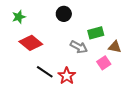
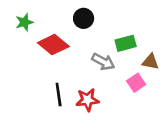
red diamond: (31, 43) -> (53, 45), moved
black line: (45, 72) -> (59, 95), turned 48
red star: (67, 76) -> (87, 100), turned 30

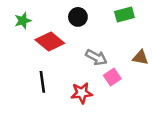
green rectangle: (126, 43) -> (124, 15), moved
pink square: (136, 83) -> (112, 77), moved
black line: (59, 95) -> (42, 82), moved

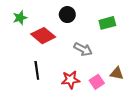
green rectangle: (124, 15) -> (107, 23), moved
brown triangle: (140, 57) -> (117, 73), moved
pink square: (112, 77) -> (97, 82), moved

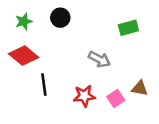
black circle: (67, 15) -> (60, 18), moved
red diamond: (43, 36) -> (24, 56), moved

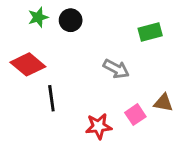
green star: (24, 21) -> (38, 17), moved
red star: (84, 96) -> (99, 126), moved

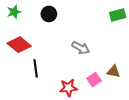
green star: (38, 17) -> (14, 12), moved
green rectangle: (150, 32) -> (118, 15), moved

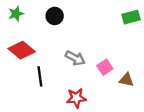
gray arrow: (81, 48) -> (75, 58), moved
pink square: (94, 80) -> (105, 67), moved

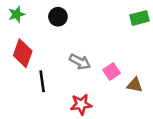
red diamond: (22, 50) -> (23, 53), turned 70

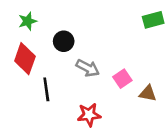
green star: (17, 14) -> (28, 21), moved
black circle: (58, 17) -> (64, 41), moved

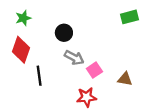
black circle: (64, 41) -> (64, 33), moved
pink square: (122, 79) -> (94, 70), moved
red star: (89, 115) -> (87, 97), moved

